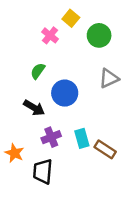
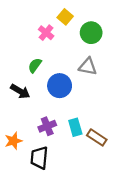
gray triangle: (109, 78) -> (88, 66), moved, turned 36
black arrow: (34, 108) -> (20, 91), moved
orange star: (14, 153) -> (13, 141), turned 30

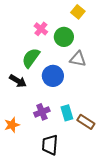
yellow square: (65, 17) -> (78, 12), moved
green circle: (91, 33) -> (64, 37), moved
green semicircle: (35, 65) -> (31, 58), size x1.5
black trapezoid: (39, 158) -> (50, 145), moved

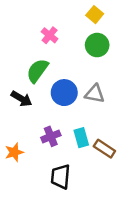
green circle: (64, 37) -> (97, 45), moved
gray triangle: (78, 59) -> (95, 94), moved

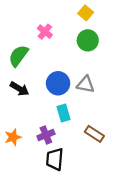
green semicircle: (37, 71) -> (18, 56), moved
purple cross: (51, 136) -> (46, 135), moved
cyan rectangle: (81, 138) -> (64, 113), moved

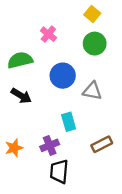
green semicircle: (18, 56) -> (20, 60), turned 40
blue circle: (58, 83) -> (63, 76), moved
brown rectangle: (94, 134) -> (102, 144), turned -60

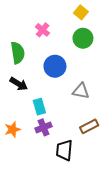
green semicircle: (20, 60) -> (18, 53), turned 95
gray triangle: (92, 91) -> (81, 91), moved
cyan rectangle: (69, 122) -> (39, 107), moved
black trapezoid: (59, 172) -> (64, 150), moved

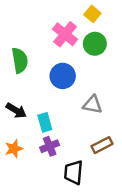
pink cross: (43, 30) -> (65, 34), moved, size x1.5
black arrow: (19, 84) -> (16, 110), moved

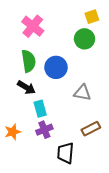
yellow square: (92, 14) -> (92, 17), moved, turned 32
pink cross: (65, 34) -> (33, 26), moved
green semicircle: (20, 60) -> (29, 61), moved
black arrow: (16, 110) -> (26, 87), moved

